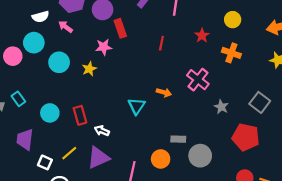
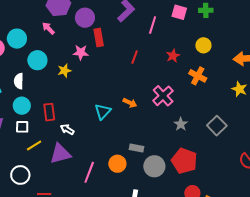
white semicircle: (41, 17) -> (19, 81), moved, turned 98
red pentagon: (246, 137) -> (184, 161), moved
white square: (45, 162) -> (22, 127), moved, turned -32

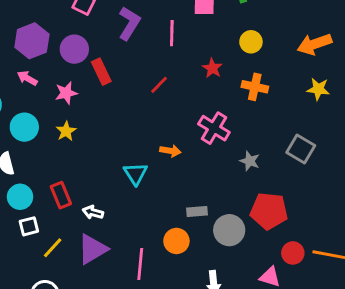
pink star: (81, 52) -> (66, 93), moved
red line: (135, 57) -> (159, 85), turned 40

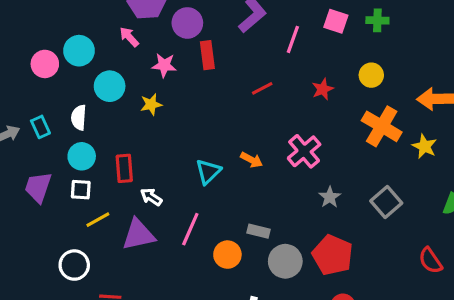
orange cross: (255, 87) -> (382, 126), moved, size x1.4
pink line: (140, 264) -> (190, 229), moved

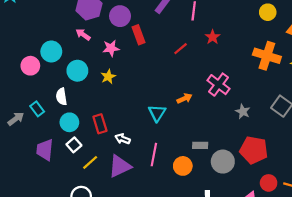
yellow circle: (371, 75) -> (268, 12), moved
red star: (323, 89) -> (213, 37), moved
orange arrow: (252, 160) -> (184, 98), turned -40
white square: (81, 190) -> (74, 145), turned -32

